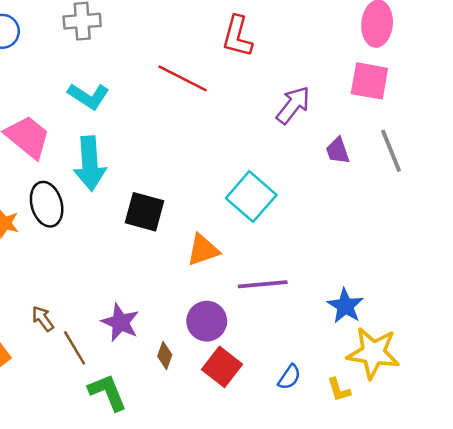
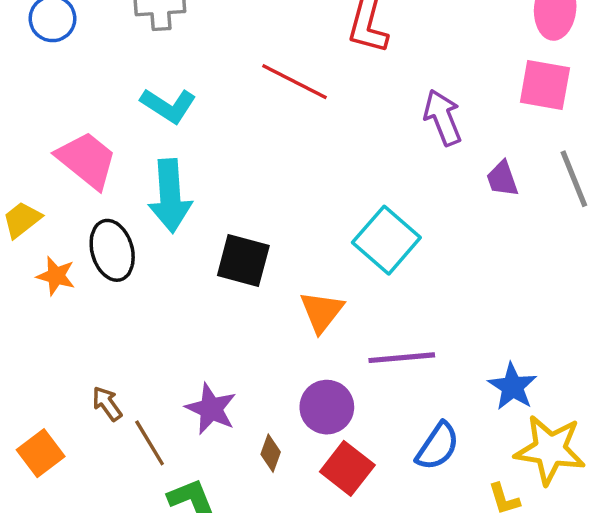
purple arrow: (293, 105) -> (443, 117), turned -60
orange triangle: (203, 250) -> (322, 312), turned -33
blue semicircle: (289, 377) -> (438, 446), moved, size x1.4

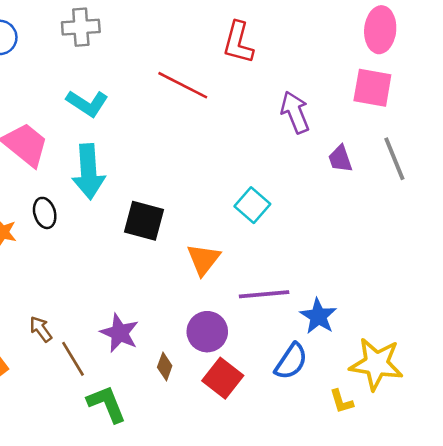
cyan square: (386, 240) -> (252, 205), size x0.7
black ellipse: (112, 250) -> (45, 213), size x0.7
blue star: (513, 387) -> (318, 316), moved

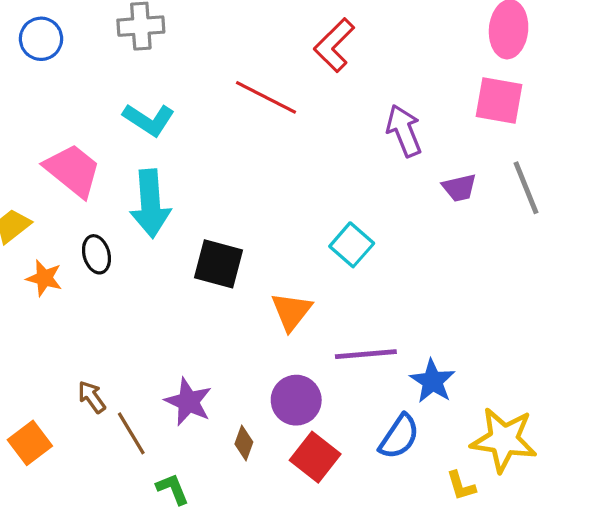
red L-shape: (238, 43) -> (334, 45), turned 30
purple trapezoid: (340, 159) -> (459, 188), turned -84
green L-shape: (107, 404) -> (173, 489), size x0.7

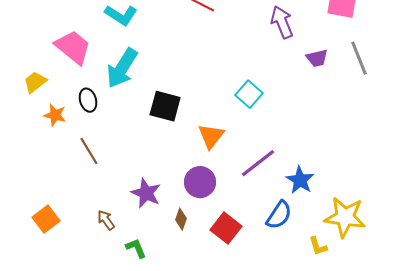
cyan arrow: (150, 204) -> (122, 68), turned 36
purple line: (366, 354) -> (258, 163), turned -33
brown arrow: (92, 397) -> (106, 220), moved
purple circle: (296, 400) -> (200, 182), moved
brown line: (131, 433) -> (89, 151), moved

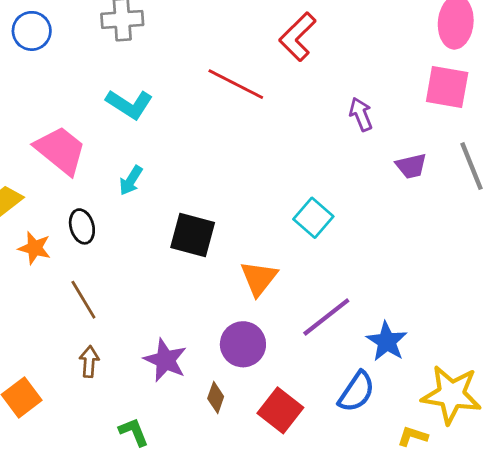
purple arrow: (282, 22) -> (361, 114), size x0.7
cyan arrow: (122, 68) -> (131, 180), size x0.5
brown arrow: (106, 220) -> (89, 362), moved, turned 40
yellow L-shape: (318, 246) -> (413, 436), turned 125
green L-shape: (136, 248) -> (134, 432), moved

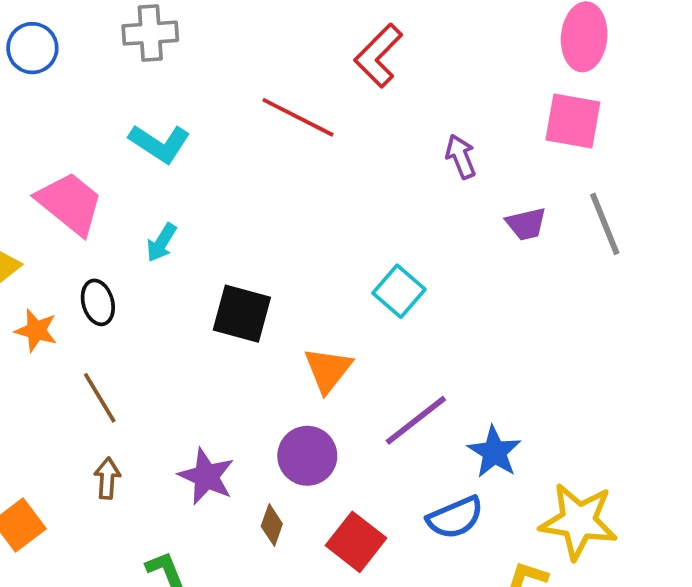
blue semicircle: (357, 392) -> (455, 518), turned 33

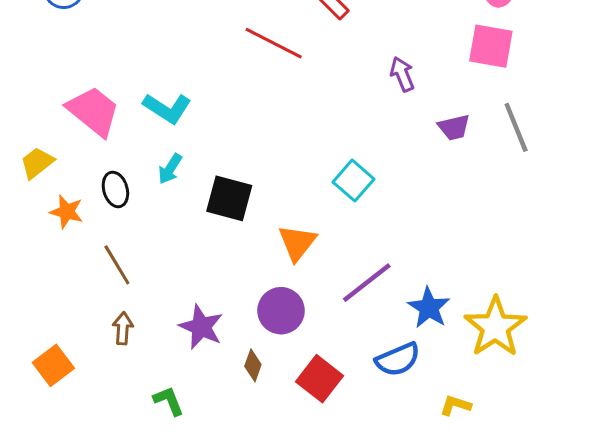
cyan L-shape: (160, 143) -> (167, 108), moved
cyan arrow: (161, 243) -> (170, 169), moved
yellow star: (579, 521) -> (495, 327), moved, turned 30

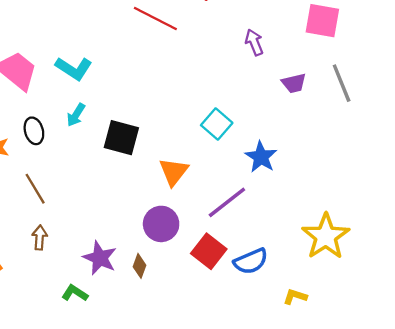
blue star: (429, 308) -> (261, 157), moved
purple star: (201, 327) -> (100, 258), moved
red square: (319, 379) -> (209, 251), moved
green L-shape: (169, 401) -> (75, 293), turned -35

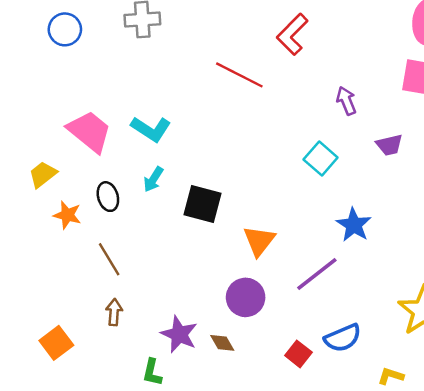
cyan square: (217, 124) -> (321, 158), moved
red square: (209, 251) -> (298, 354), moved, size x0.7
brown diamond: (140, 266) -> (222, 343), turned -50
green L-shape: (75, 293) -> (152, 372), turned -110

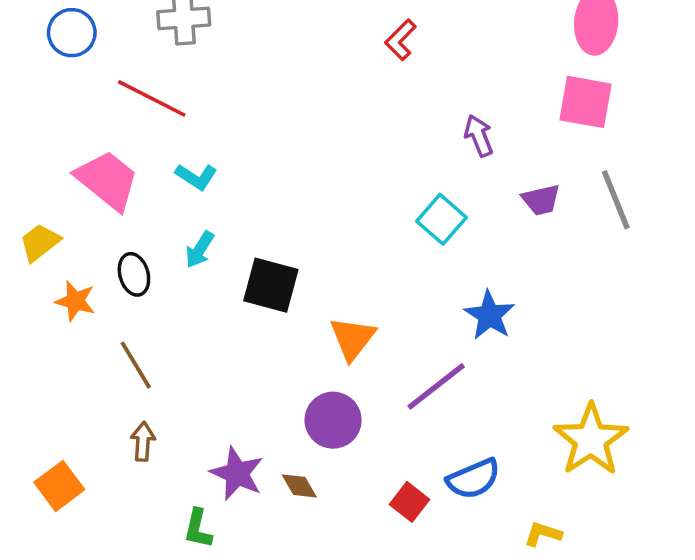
red L-shape: (292, 34) -> (401, 40), size x0.7
red line: (239, 75) -> (152, 98), moved
cyan L-shape: (151, 129) -> (196, 177), size x0.7

